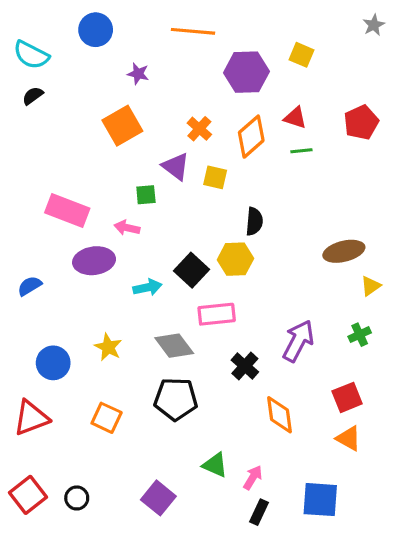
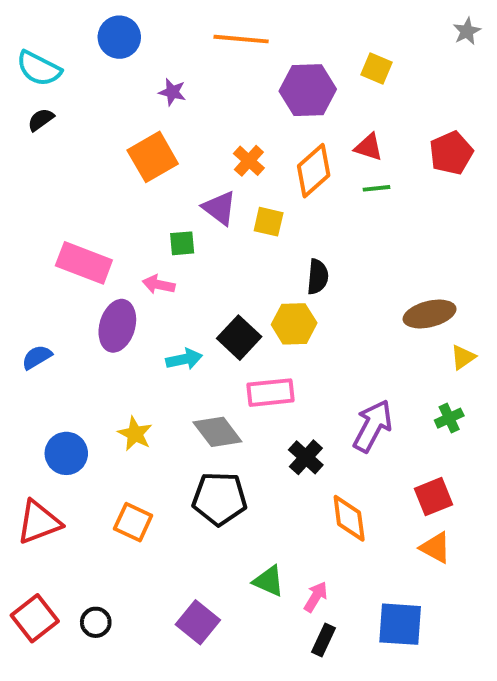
purple ellipse: (94, 261) -> (117, 326), turned -66

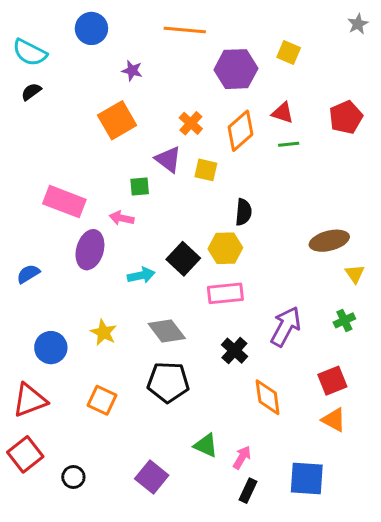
yellow triangle: (463, 357) -> (355, 274), turned -30
pink rectangle: (270, 393) -> (225, 293), moved
red square: (35, 618) -> (25, 454), moved

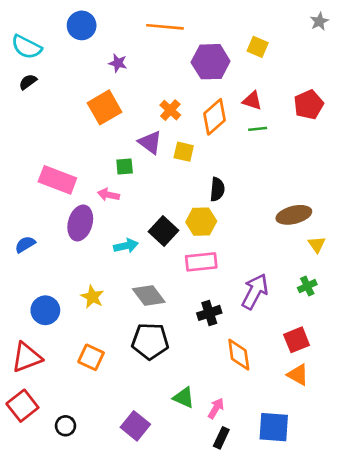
black cross: (234, 351) -> (209, 313), turned 30

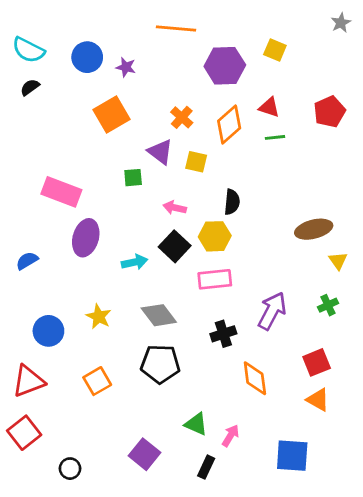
blue circle: (82, 25) -> (87, 57), moved
pink arrow: (108, 195) -> (175, 208), moved
orange square: (91, 357) -> (97, 381), turned 35
black circle: (65, 426) -> (70, 469), moved
black rectangle: (221, 438) -> (206, 467), moved

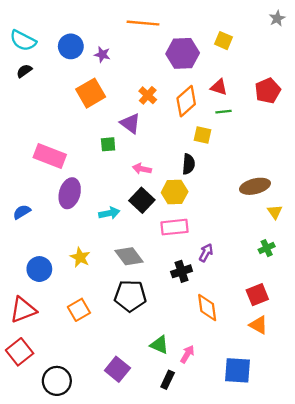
yellow square: (196, 162) -> (203, 135), moved
purple arrow: (272, 311) -> (206, 253), moved, size x0.6
black circle: (70, 469) -> (57, 381), size x1.6

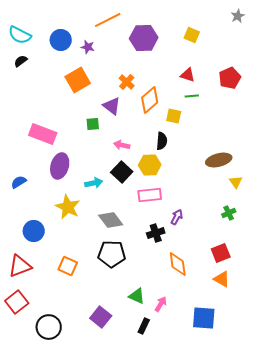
orange line: (143, 23) -> (108, 20), moved, turned -32
purple hexagon: (183, 53) -> (144, 38), moved
orange diamond: (186, 101) -> (150, 100), moved
yellow star: (80, 257) -> (68, 207), moved, size x1.4
orange square: (79, 310) -> (68, 266), turned -36

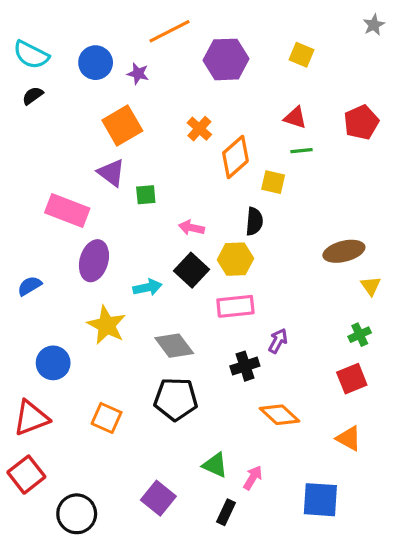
purple triangle: (112, 106) -> (111, 173), moved
red square: (221, 253) -> (352, 379), moved
orange diamond: (178, 264) -> (279, 415), turned -40

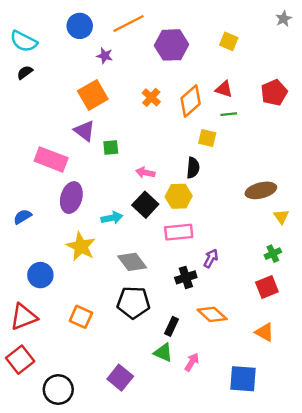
blue circle: (96, 63) -> (80, 26), moved
orange diamond: (235, 157) -> (191, 101), moved
black rectangle: (226, 512) -> (172, 326), moved

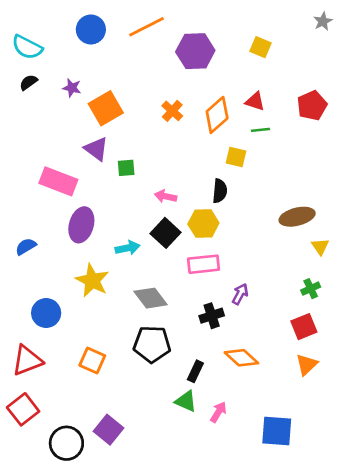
purple star: (105, 56) -> (72, 88), moved
orange triangle: (264, 332) -> (307, 365), moved, turned 48
purple square: (120, 378) -> (109, 430), moved

